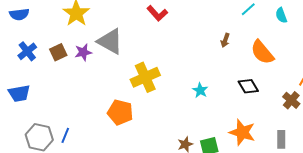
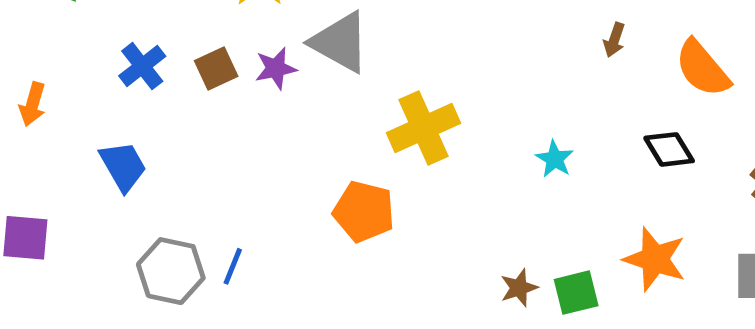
blue trapezoid: (19, 93) -> (123, 166), turned -110

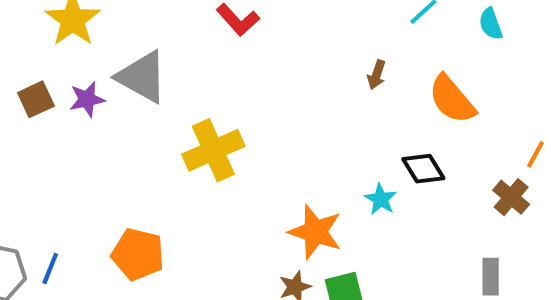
cyan star: (555, 159) -> (381, 199), moved
orange pentagon: (364, 211) -> (138, 254), moved
orange star: (655, 259) -> (315, 232), moved

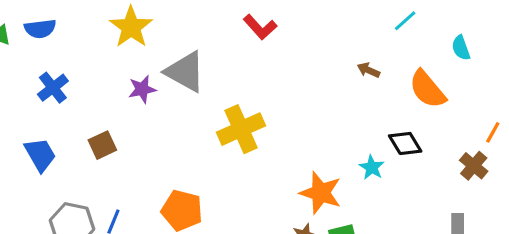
cyan semicircle: (491, 24) -> (461, 48), moved
brown arrow: (376, 75) -> (368, 70), turned 95
brown square: (36, 99) -> (102, 145), moved

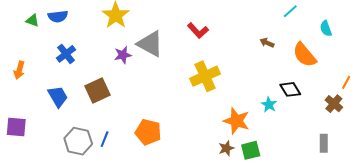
red L-shape: (260, 27) -> (198, 31), moved
yellow cross: (241, 129) -> (205, 76), moved
brown square: (102, 145) -> (97, 90), size x1.4

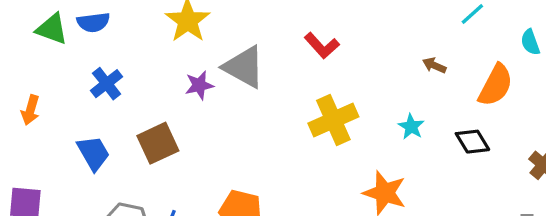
green triangle: (32, 20) -> (52, 29), size x1.5
orange semicircle: (304, 55) -> (496, 85), turned -112
cyan star: (269, 105) -> (411, 127), moved

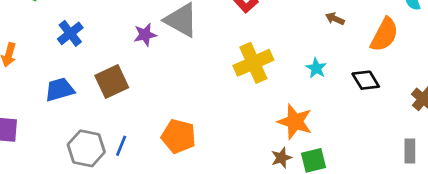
blue trapezoid: (93, 153) -> (60, 90), turned -76

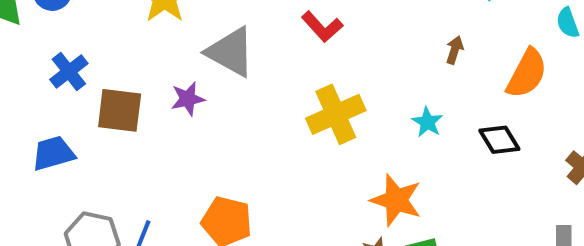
brown arrow: (335, 19) -> (455, 50), turned 84
purple star: (145, 35) -> (188, 99), moved
brown square: (112, 82) -> (120, 110), moved, turned 32

